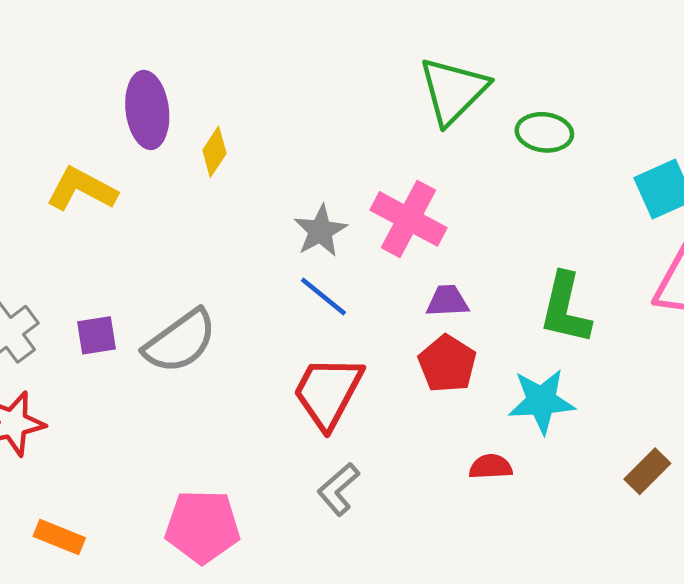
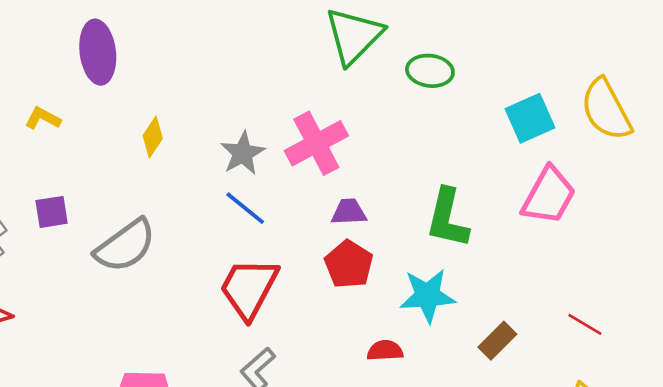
yellow diamond: (214, 152) -> (153, 137), moved
yellow L-shape: (82, 189) -> (43, 118), size x0.6
pink cross: (409, 219) -> (316, 143), turned 34
purple square: (97, 335) -> (52, 212), moved
brown rectangle: (647, 471) -> (497, 341), moved

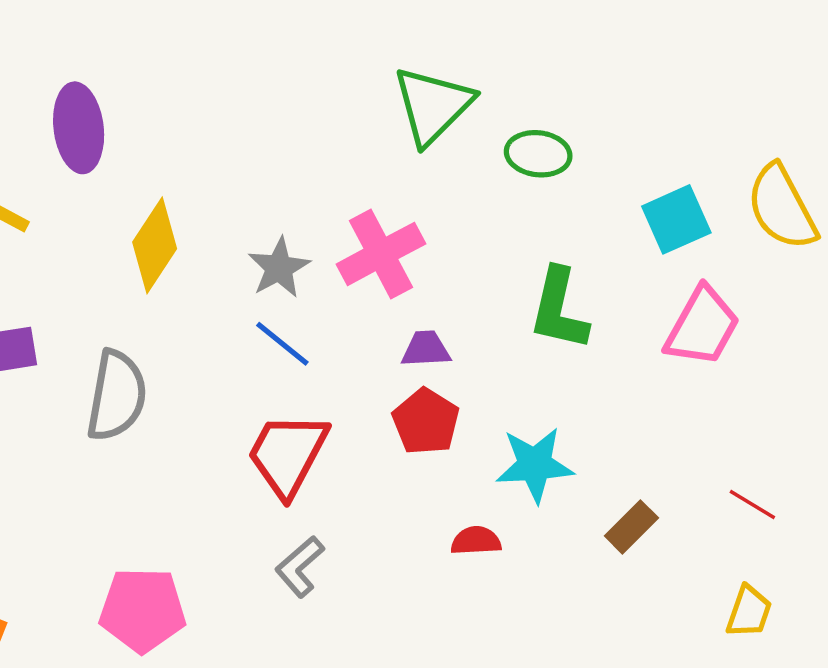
yellow diamond: (153, 137) -> (155, 245), size x1.6
green L-shape: (447, 218) -> (559, 309), moved
gray semicircle: (125, 246) -> (117, 396), turned -44

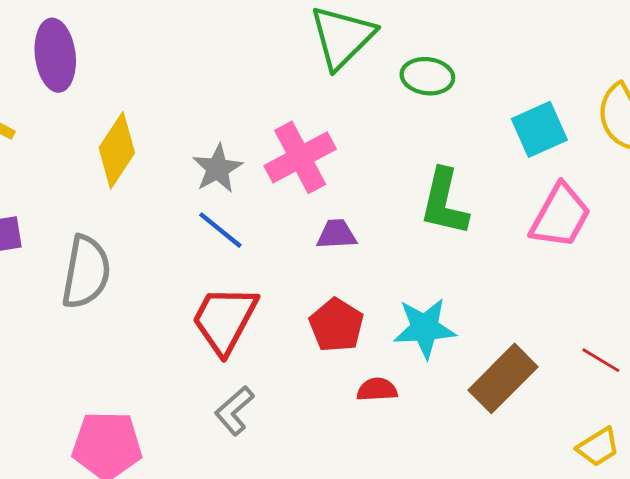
red pentagon: (426, 422) -> (336, 325), moved
brown rectangle: (631, 527) -> (503, 378), size x1.6
yellow trapezoid: (749, 612) -> (598, 447), turned 39

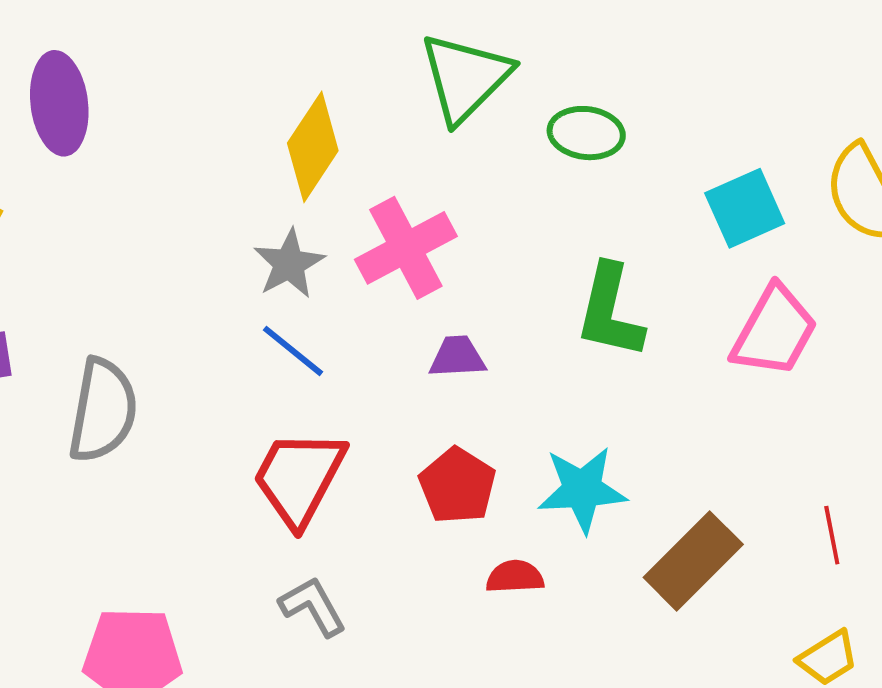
yellow diamond: (117, 150) -> (313, 147), moved
red line: (601, 360) -> (832, 535), turned 48
gray L-shape: (234, 411) -> (313, 606), turned 102

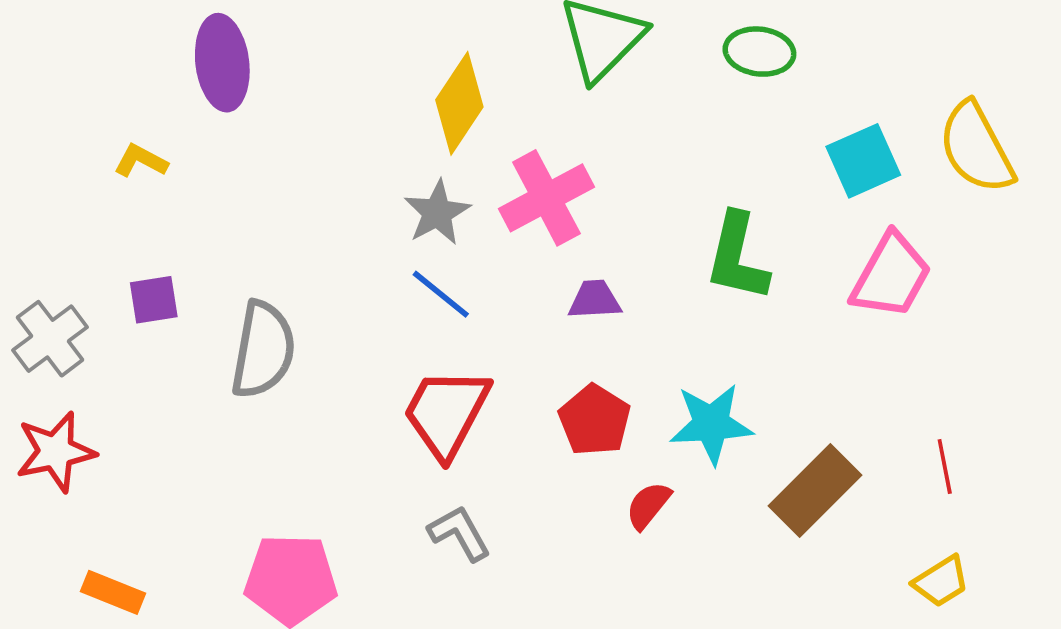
green ellipse: (586, 133) -> (759, 52), moved
red semicircle: (515, 577) -> (648, 505), turned -48

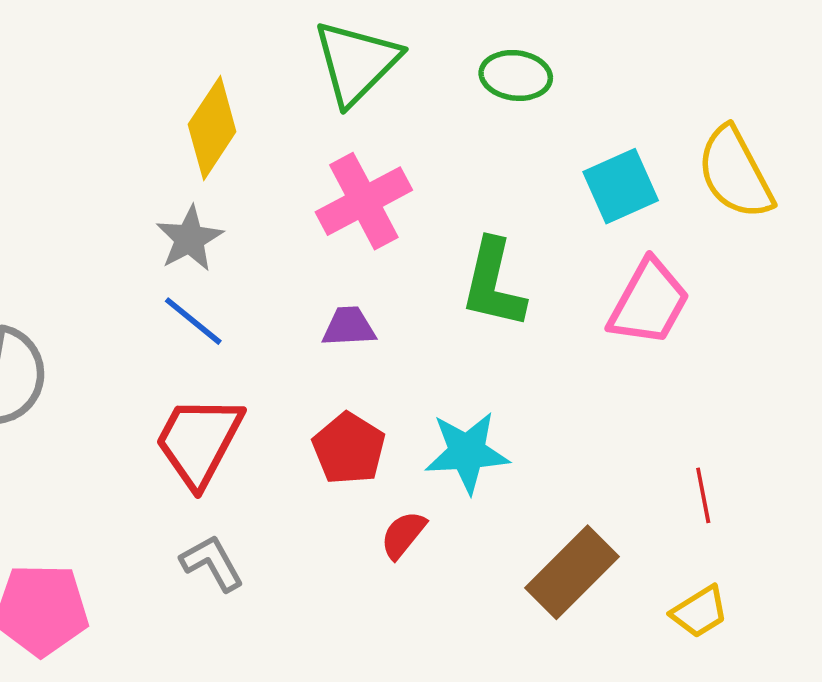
pink cross: (546, 198) -> (364, 201), moved
brown rectangle: (815, 491) -> (572, 572), moved

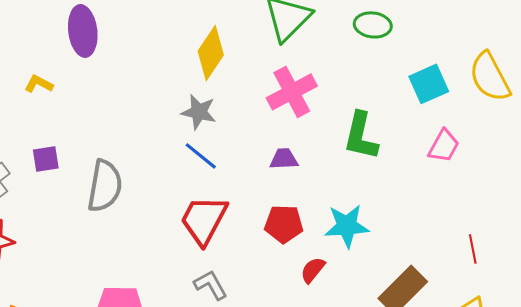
gray star: (190, 239) -> (199, 112), turned -30
pink trapezoid: (649, 302) -> (444, 146), size x0.7
red pentagon: (349, 449) -> (284, 224), turned -30

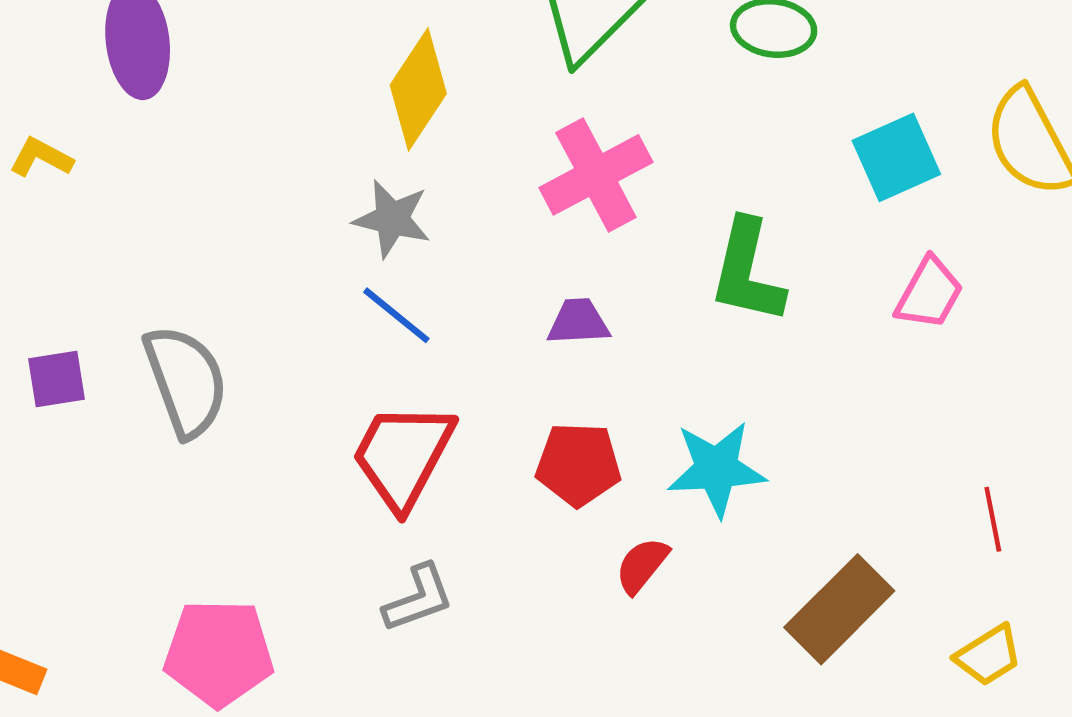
purple square: (46, 159) -> (56, 379), moved
gray semicircle: (105, 186) -> (186, 381), turned -30
gray L-shape: (211, 285) -> (418, 598), turned 99

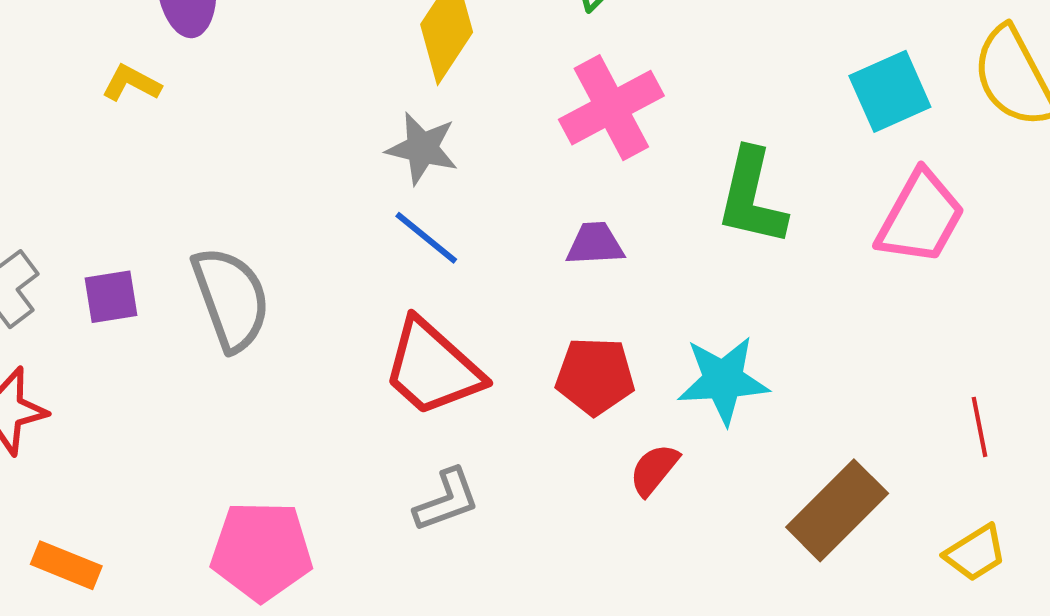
yellow L-shape: (41, 157) -> (131, 83), moved
pink trapezoid: (929, 293) -> (920, 217), size x1.4
red trapezoid: (403, 456) -> (432, 368), turned -76

